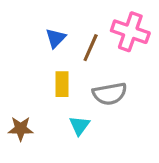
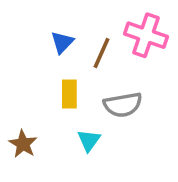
brown star: (21, 129) -> (23, 144), turned 30

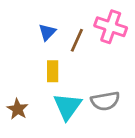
gray semicircle: (123, 105) -> (105, 101), moved
cyan triangle: (89, 140) -> (67, 106), size x1.6

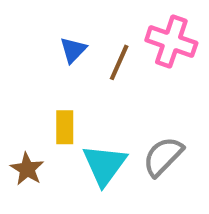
yellow rectangle: (53, 71) -> (65, 127), moved
gray semicircle: (105, 101) -> (163, 157), turned 144

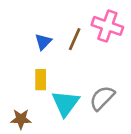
blue triangle: (73, 50) -> (43, 42), moved
brown star: (27, 169) -> (21, 119), moved, turned -30

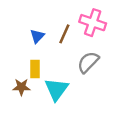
gray semicircle: (102, 98) -> (88, 62), moved
brown star: (21, 119) -> (21, 87), moved

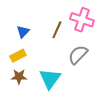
blue triangle: (37, 36) -> (23, 32), moved
yellow rectangle: (35, 69) -> (18, 56), moved, turned 63

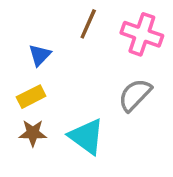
brown line: (57, 30) -> (88, 24), moved
cyan triangle: (50, 79) -> (86, 136), turned -30

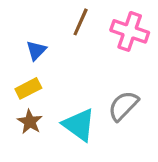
gray semicircle: (135, 95) -> (123, 106), moved
brown star: (33, 133) -> (30, 122), turned 30

